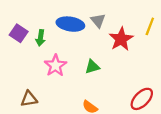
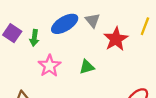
blue ellipse: (70, 24) -> (65, 24), turned -40

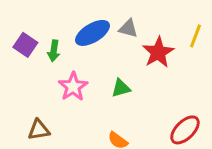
gray triangle: (93, 20) -> (128, 28), turned -35

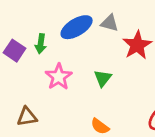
purple square: (25, 45) -> (15, 51), moved
green triangle: (121, 88) -> (103, 78), turned -36

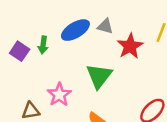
pink star: (59, 77) -> (59, 95), moved
green triangle: (103, 78) -> (99, 76), size x1.6

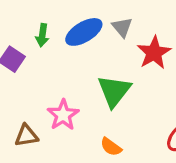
gray triangle: (105, 26) -> (122, 27), turned 35
green arrow: (43, 45) -> (42, 35), moved

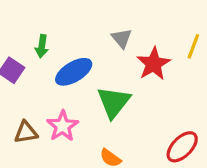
blue ellipse: (84, 32) -> (74, 72), moved
brown triangle: (26, 136) -> (26, 132), moved

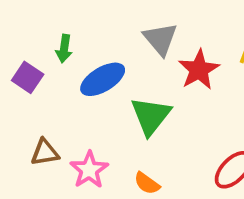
gray triangle: (122, 38) -> (160, 39), size x1.4
pink star: (63, 126) -> (89, 170), moved

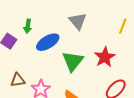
red star: (199, 70) -> (105, 57), moved

